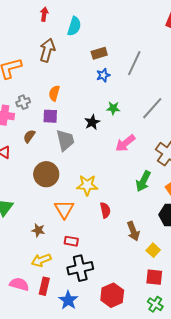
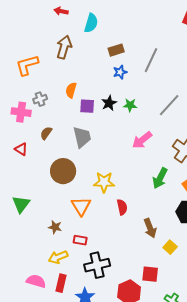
red arrow: (44, 14) -> (61, 11), turned -88
purple square: (50, 116) -> (87, 106), moved
black star: (92, 122) -> (109, 103), moved
red rectangle: (71, 241) -> (80, 240), moved
red square: (154, 277) -> (150, 274), moved

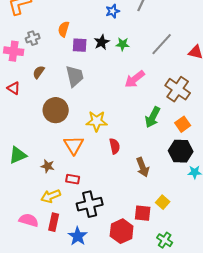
green triangle: (21, 204) -> (18, 155), moved, turned 30
yellow square: (170, 247) -> (163, 202), moved

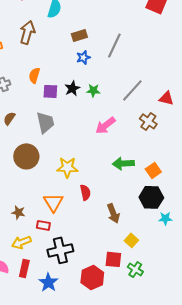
brown cross: (178, 89) -> (148, 121), moved, size x0.7
green arrow: (153, 117) -> (123, 163), turned 60
orange triangle: (74, 145) -> (53, 202), moved
yellow square: (163, 202) -> (131, 240), moved
green cross: (165, 240) -> (135, 269), moved

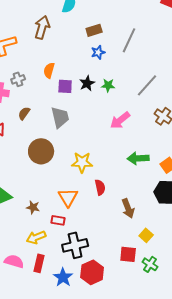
red hexagon: (92, 277) -> (92, 272), moved

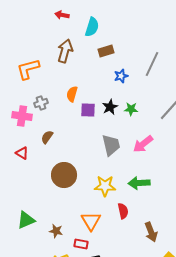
brown rectangle: (94, 30) -> (106, 51), moved
gray trapezoid: (60, 117) -> (111, 145), moved
green arrow: (138, 158) -> (139, 183), moved

